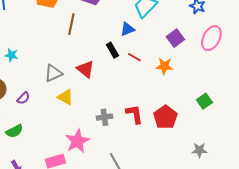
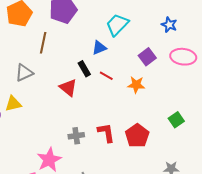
pink ellipse: (211, 38) -> (183, 57), turned 70
red triangle: (85, 69) -> (68, 88), moved
gray triangle: (53, 73) -> (24, 73), moved
yellow triangle: (65, 97) -> (13, 104), moved, turned -42

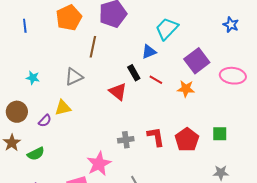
blue star: (169, 25) -> (231, 25), moved
purple square: (147, 57) -> (197, 61), size x1.4
pink ellipse: (183, 57) -> (233, 76), moved
green square: (176, 120) -> (220, 134), moved, turned 35

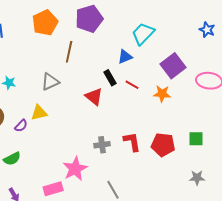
red pentagon: (187, 140) -> (163, 145), turned -30

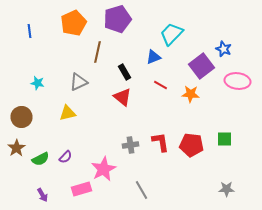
blue star: (207, 30) -> (224, 49), moved
black rectangle: (110, 78) -> (124, 72), moved
purple semicircle: (21, 126) -> (66, 157), moved
gray star: (197, 178) -> (226, 189), moved

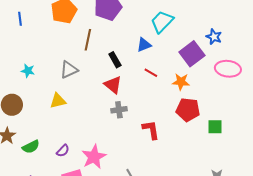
gray cross: (130, 145) -> (119, 110), moved
red pentagon: (192, 145) -> (188, 110), moved
purple semicircle: (66, 157) -> (63, 151), moved

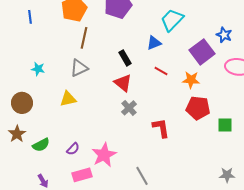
brown line: (88, 40) -> (84, 38), moved
gray cross: (119, 110) -> (129, 108), turned -35

